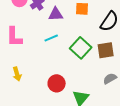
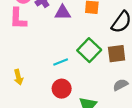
pink L-shape: (14, 37) -> (18, 19), moved
cyan line: (51, 38) -> (61, 62), moved

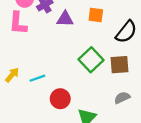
cyan line: (61, 62) -> (37, 78), moved
yellow arrow: (18, 77) -> (12, 75), moved, turned -128

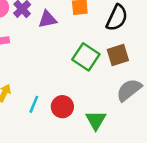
cyan line: (37, 78) -> (34, 104), moved, turned -35
gray semicircle: (122, 98) -> (129, 90), size x1.5

